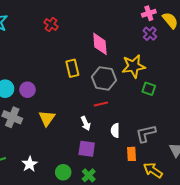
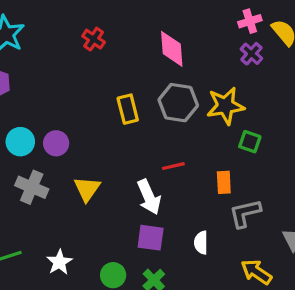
pink diamond: (100, 44) -> (172, 49), moved
gray hexagon: (104, 78) -> (178, 103), moved
white arrow: (86, 123) -> (149, 197), size x1.5
white semicircle: (115, 130) -> (201, 243), moved
orange rectangle: (131, 154) -> (224, 182), moved

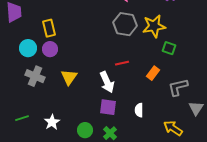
yellow rectangle: (128, 109) -> (49, 28), moved
orange rectangle: (224, 182) -> (153, 73), turned 40
gray L-shape: (245, 213) -> (178, 87), moved

